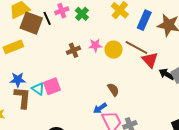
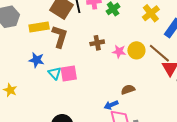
pink star: (95, 45) -> (119, 52), moved
brown semicircle: (113, 90) -> (128, 90), turned -88
brown L-shape: (23, 98) -> (60, 37), moved

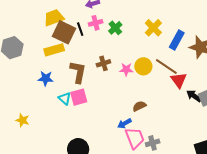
yellow rectangle: (39, 27) -> (54, 50), moved
brown L-shape: (60, 37) -> (78, 72), moved
blue star: (37, 60) -> (46, 78), moved

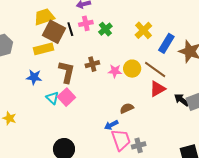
red triangle: (179, 80) -> (157, 89), moved, turned 36
pink square: (79, 97) -> (66, 97), turned -30

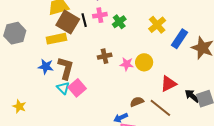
brown line: (155, 70) -> (160, 108), moved
brown L-shape: (67, 72) -> (66, 68), moved

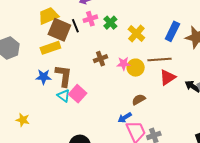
yellow cross: (157, 25) -> (136, 34), moved
yellow circle: (144, 62) -> (136, 68), moved
brown line: (160, 108) -> (160, 59), moved, turned -35

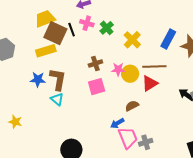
pink cross: (90, 19) -> (87, 23), turned 32
red triangle: (168, 77) -> (150, 83), moved
pink square: (78, 94) -> (97, 87), moved, turned 30

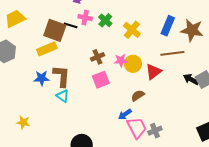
yellow trapezoid: (45, 19) -> (15, 19), moved
black line: (72, 30) -> (71, 25), turned -48
brown line: (154, 67) -> (172, 53), moved

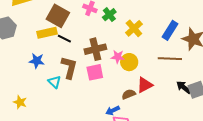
black line: (71, 25) -> (64, 39), moved
brown cross: (97, 57) -> (95, 49), size x1.5
red triangle: (153, 72) -> (145, 85), moved
brown L-shape: (62, 76) -> (69, 67), moved
yellow star: (23, 122) -> (20, 102), moved

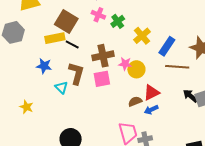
blue rectangle: (170, 30) -> (167, 46), moved
blue arrow: (113, 111) -> (151, 110), moved

